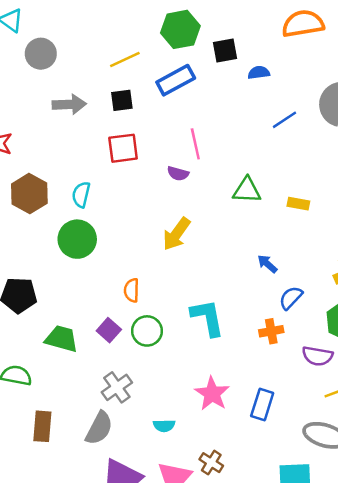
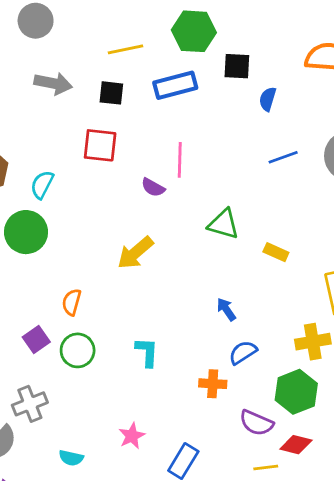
blue semicircle: (259, 73) -> (268, 99), turned -80
cyan L-shape: (207, 318) -> (147, 352), size x0.7
pink star: (212, 394) -> (132, 436), size x0.7

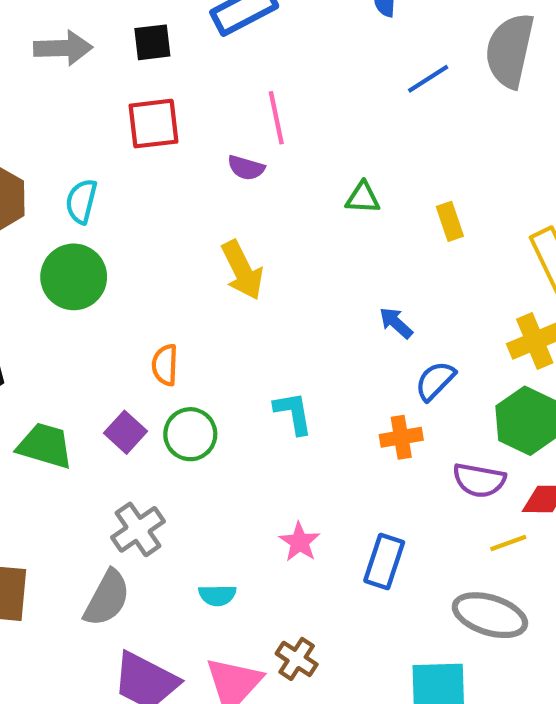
green triangle: (224, 224) -> (363, 198), size x0.7
yellow rectangle: (276, 252) -> (450, 221), turned 60
yellow arrow: (135, 253) -> (242, 270), turned -63

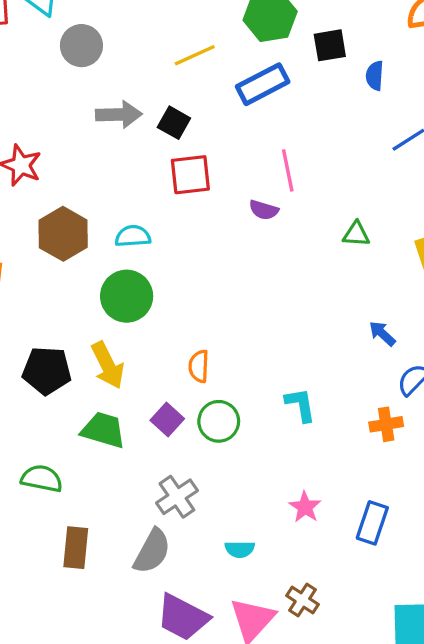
black square: (152, 42) -> (174, 123), moved, turned 36
cyan semicircle: (81, 201) -> (133, 236), turned 72
yellow arrow: (242, 270) -> (108, 365), moved

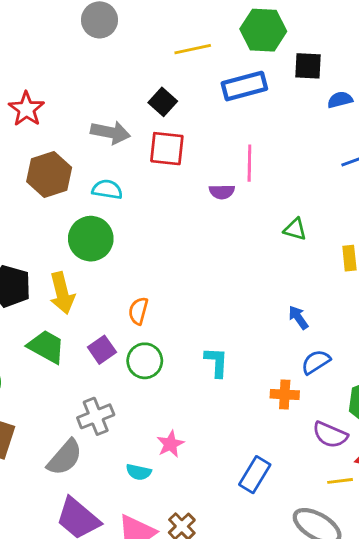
blue semicircle: (375, 76) -> (340, 100), turned 60
gray arrow: (119, 115) -> (110, 132), moved
purple semicircle: (264, 210) -> (222, 192), turned -30
pink star: (305, 507) -> (170, 444), moved

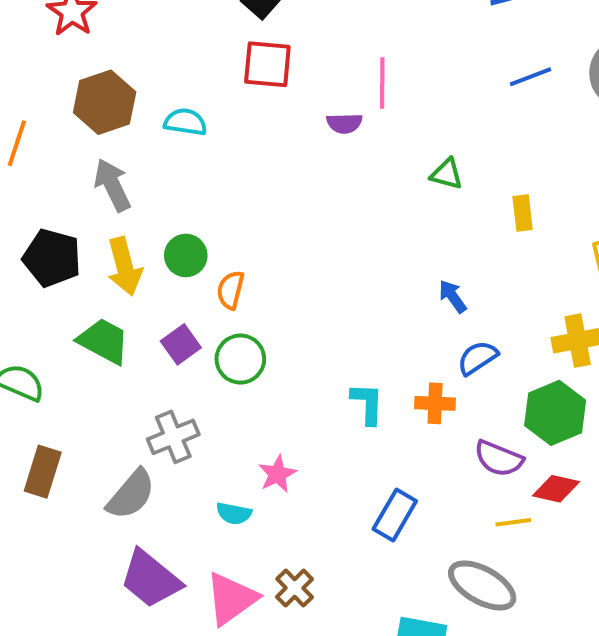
gray arrow: (110, 132) -> (112, 185), moved, turned -126
green circle: (91, 239) -> (186, 255), moved, size x0.7
cyan L-shape: (216, 362) -> (367, 403), moved

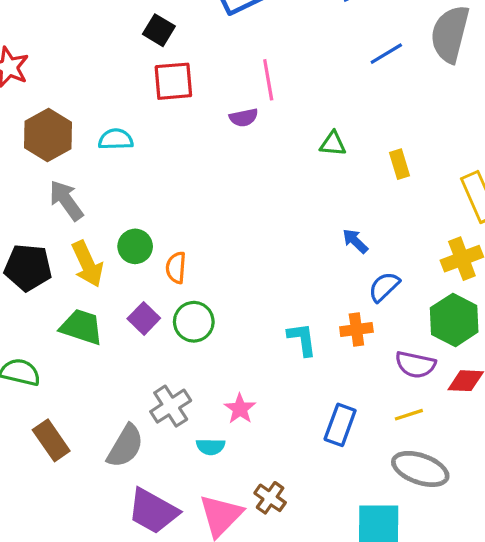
gray cross: (173, 437) -> (171, 406), moved
brown rectangle: (43, 472) -> (51, 440), turned -42
yellow line: (513, 522) -> (409, 415), moved

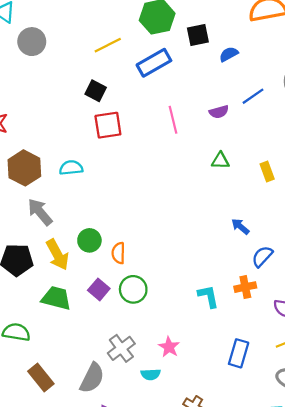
purple semicircle: (244, 118) -> (219, 112), moved

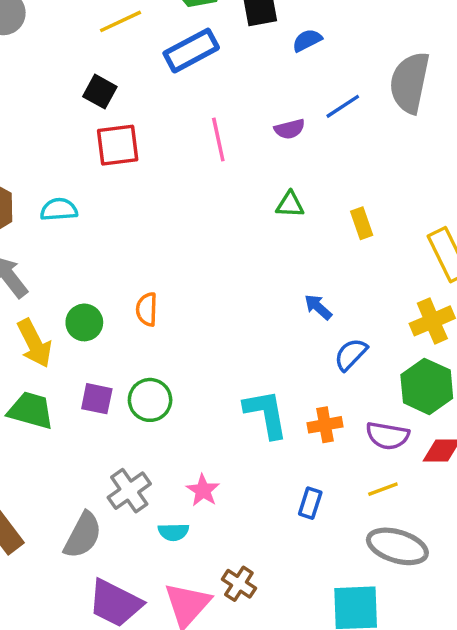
orange semicircle: (118, 253) -> (147, 309), moved
orange cross: (245, 287) -> (325, 425), moved
purple square: (99, 289) -> (97, 399), turned -30
cyan L-shape: (208, 296) -> (266, 414), size x1.4
blue rectangle: (239, 353) -> (310, 503), size x0.7

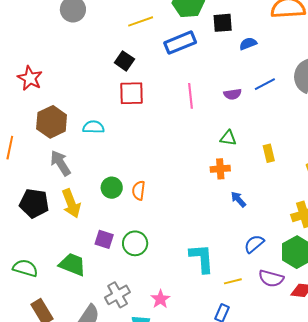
green circle: (84, 322) -> (112, 188), moved
blue semicircle: (351, 354) -> (254, 244), moved
green trapezoid: (31, 410) -> (72, 264), moved
orange cross: (325, 425) -> (220, 169), moved
yellow line: (383, 489) -> (233, 281), moved

